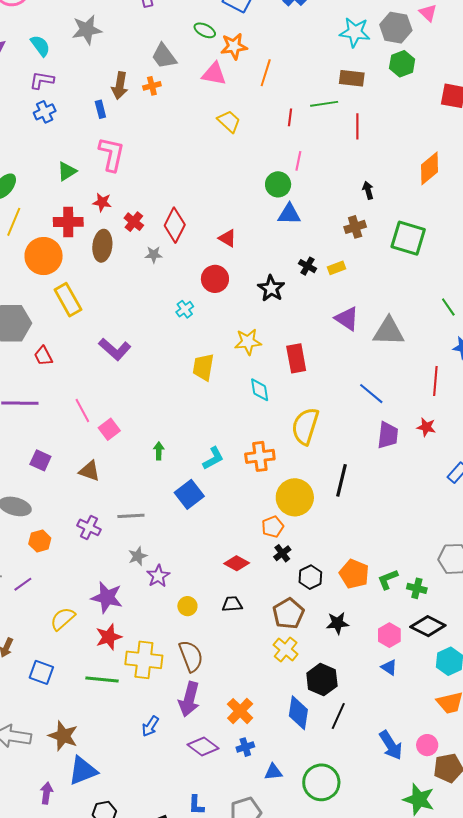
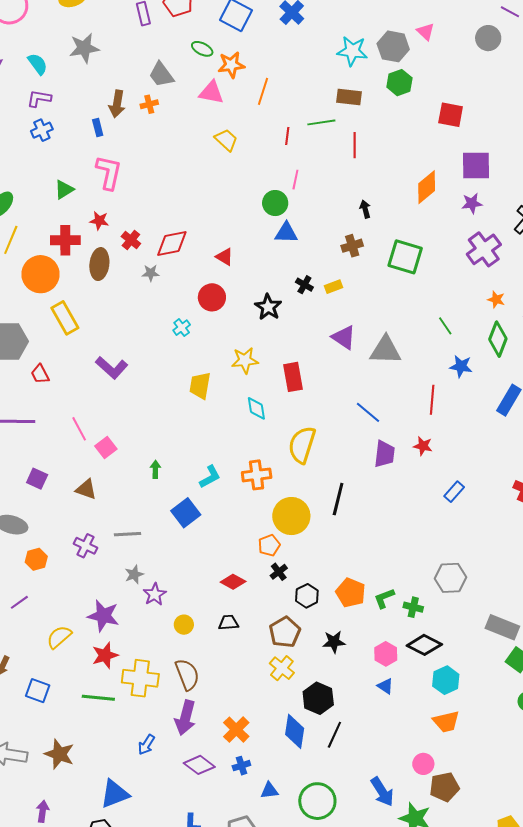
red diamond: (175, 225) -> (172, 244), turned 52
blue arrow: (391, 745) -> (382, 792), moved
blue triangle: (83, 771) -> (115, 794), moved

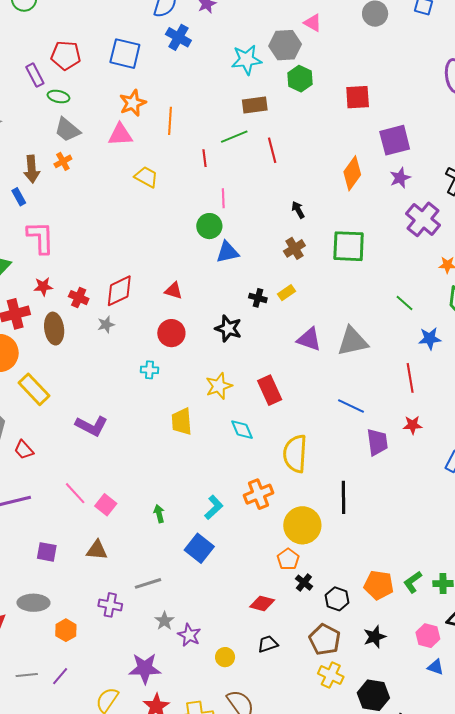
green ellipse: (202, 49) -> (58, 97), moved
cyan cross: (182, 328) -> (149, 370), turned -36

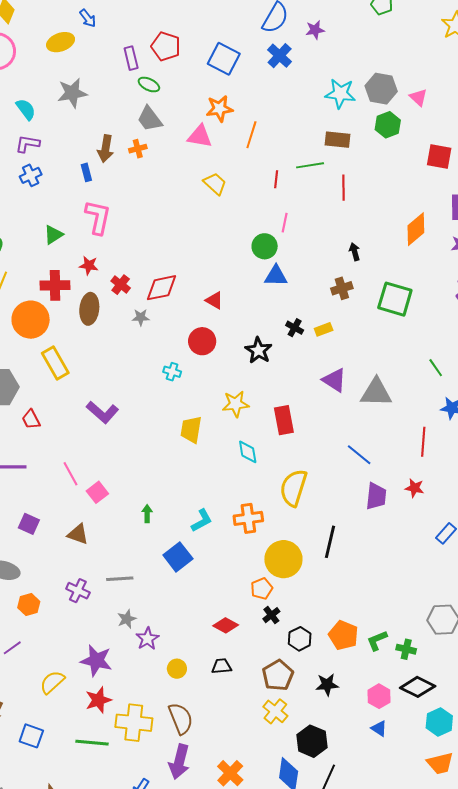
pink triangle: (313, 23) -> (418, 97), moved

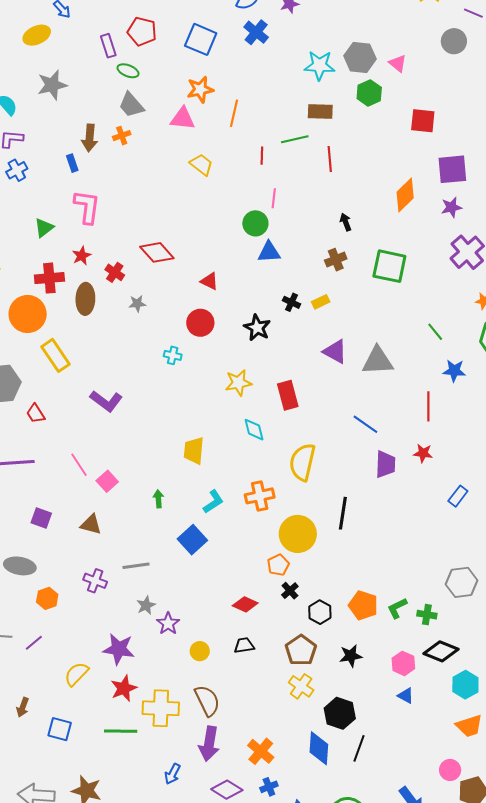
red star: (89, 265) -> (82, 256), turned -30
red diamond: (162, 288) -> (157, 252), moved, turned 64
yellow trapezoid: (191, 430) -> (194, 451), moved

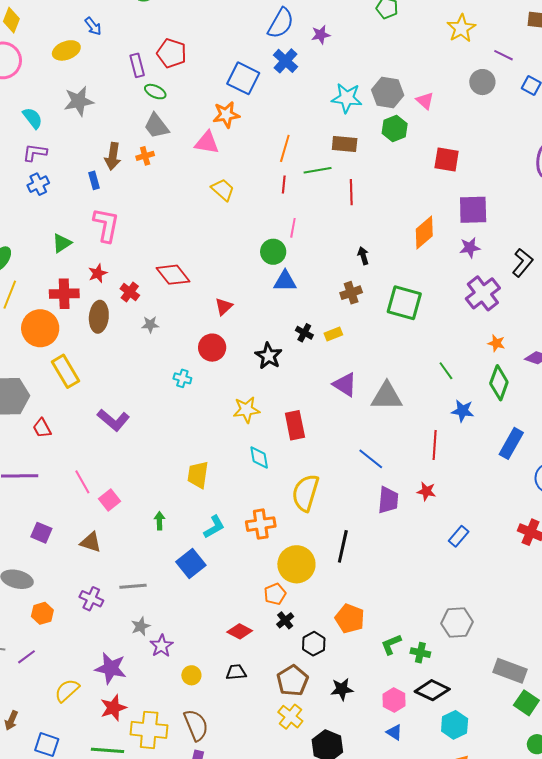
blue square: (201, 39) -> (243, 78), moved
orange line: (234, 113) -> (285, 148), moved
red triangle: (209, 281) -> (224, 307), turned 48
orange pentagon: (363, 605) -> (350, 619), moved

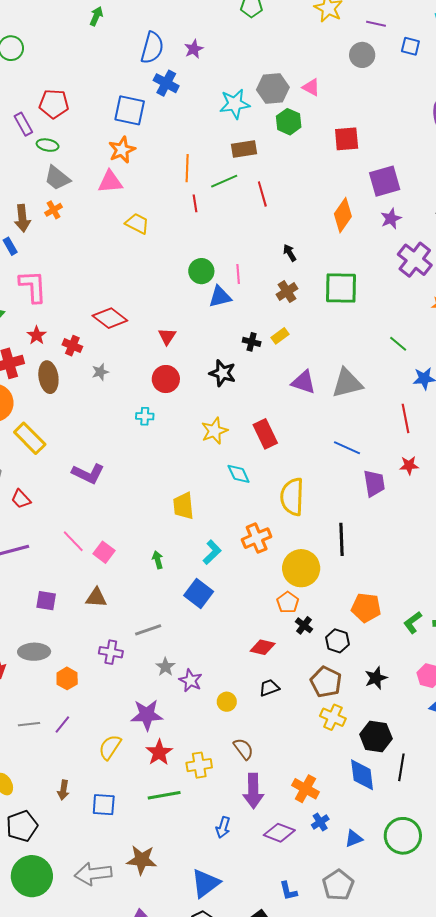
pink line: (293, 228) -> (238, 274), moved
brown semicircle: (196, 725) -> (243, 749), size x0.7
yellow cross: (149, 730) -> (199, 765), size x0.7

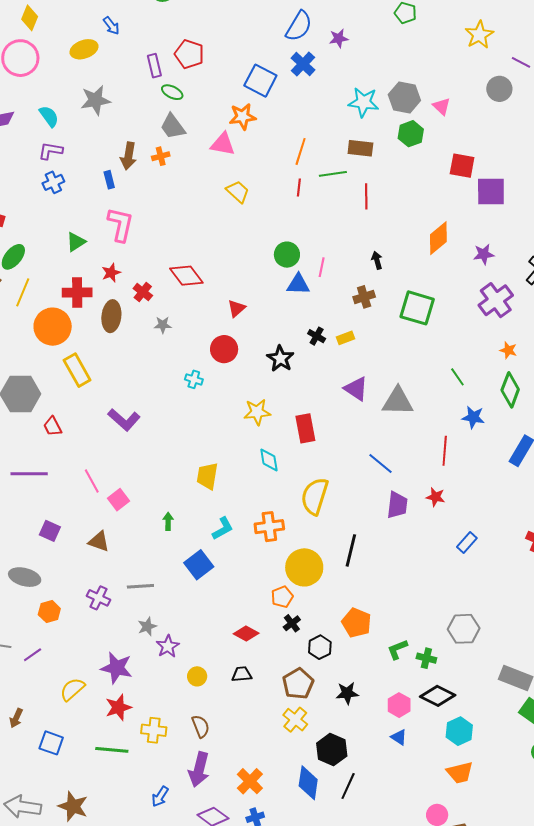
purple square: (385, 181) -> (491, 192), moved

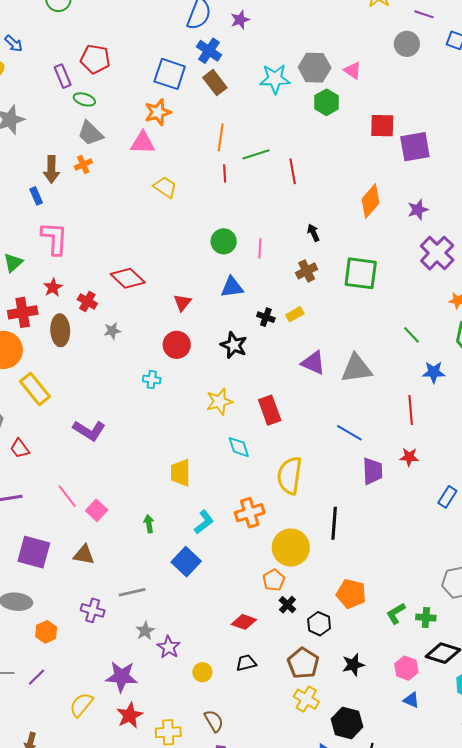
brown rectangle: (360, 148) -> (215, 83), moved, turned 55
blue triangle: (298, 284) -> (232, 287), moved
purple square: (50, 531) -> (34, 552), size x1.6

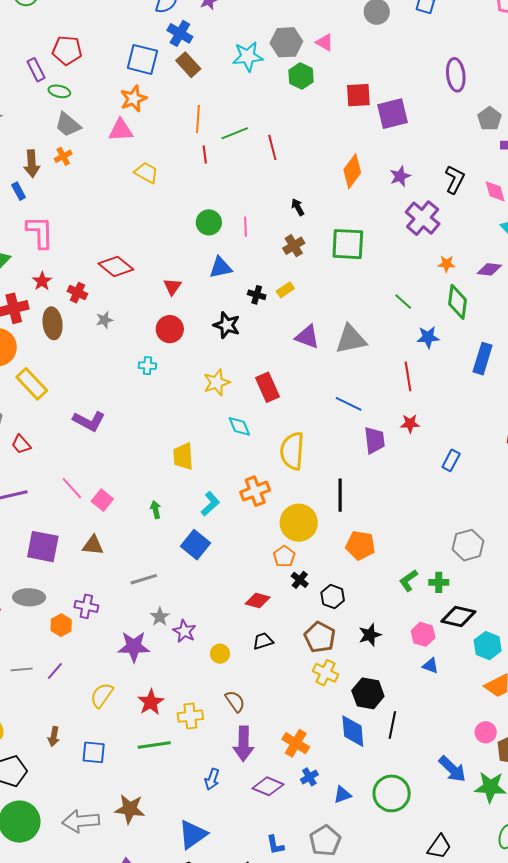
orange pentagon: (351, 594) -> (360, 545), moved
purple cross: (93, 610) -> (86, 606), moved
purple star: (122, 677) -> (134, 647), moved

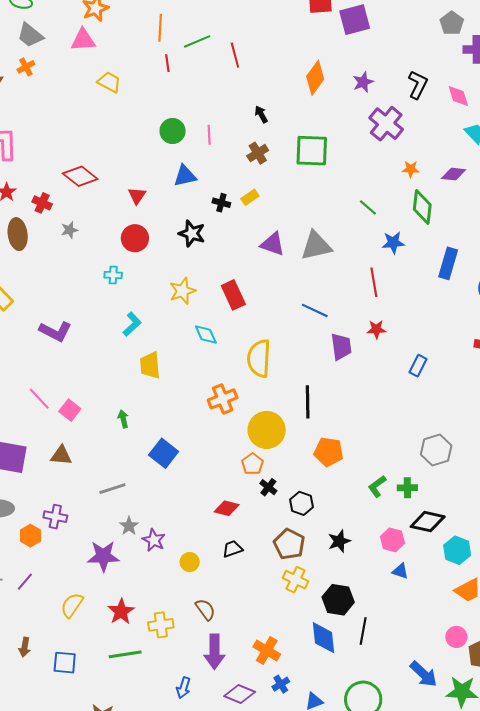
cyan L-shape: (210, 504) -> (132, 324), moved

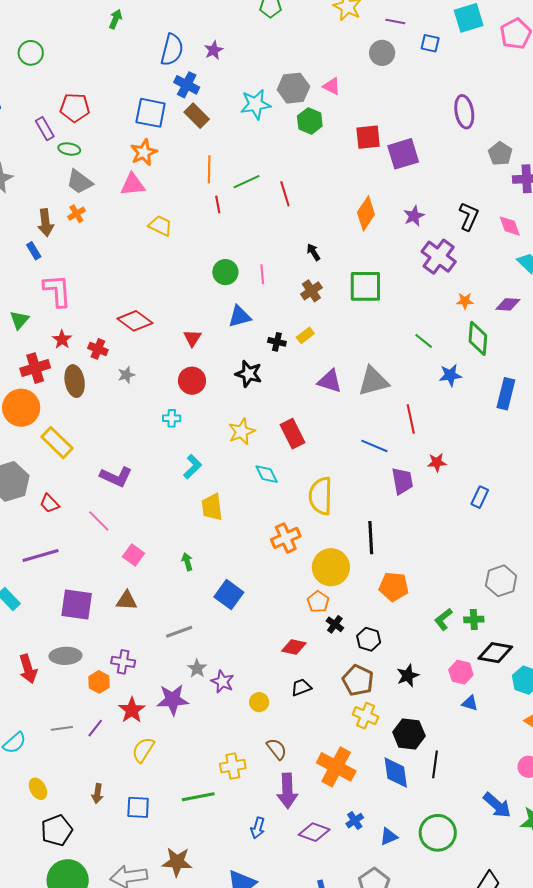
red line: (374, 282) -> (411, 419), moved
pink line: (39, 399) -> (99, 521), moved
red star: (121, 611) -> (132, 710), moved
orange cross: (267, 651) -> (336, 767), moved, size x1.4

